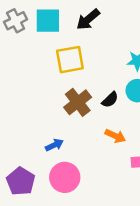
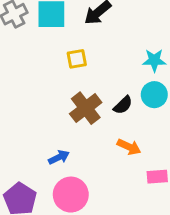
yellow square: (70, 60) -> (77, 59), size x0.6

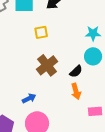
black semicircle: (123, 105) -> (76, 71), moved
orange arrow: (129, 147) -> (76, 91), turned 49

